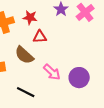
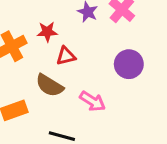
purple circle: (79, 78) -> (129, 64), moved

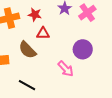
pink arrow: (92, 101) -> (66, 69), moved

